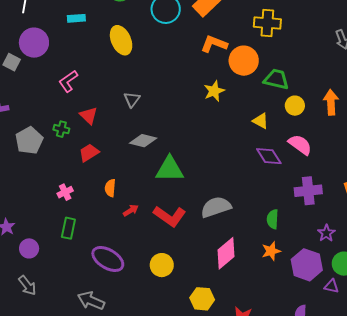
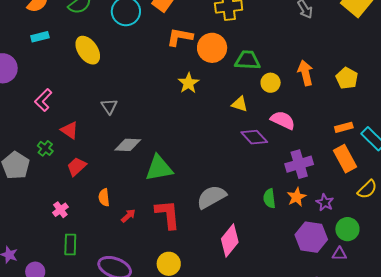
green cross: (61, 129) -> (45, 148), turned 35
red L-shape: (170, 216) -> (168, 214), turned -120
orange star: (271, 251) -> (297, 197), moved

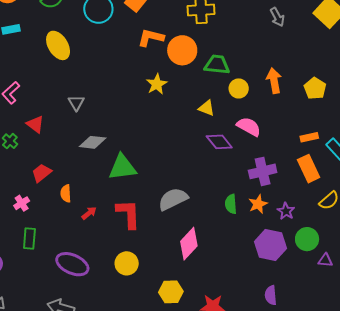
red trapezoid: (77, 167) -> (41, 173), moved
purple triangle: (339, 254) -> (325, 260), moved

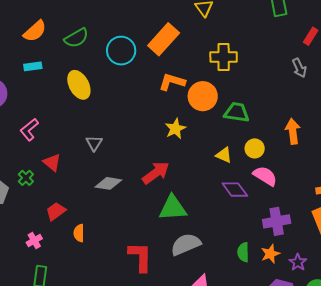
yellow circle: (239, 88) -> (255, 148), moved
green triangle: (122, 167) -> (173, 208), moved
red arrow: (89, 213) -> (156, 173), moved, size x1.8

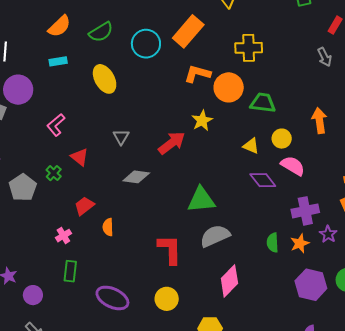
red arrow: (156, 173) -> (172, 143), moved
purple star: (298, 262) -> (328, 234), moved

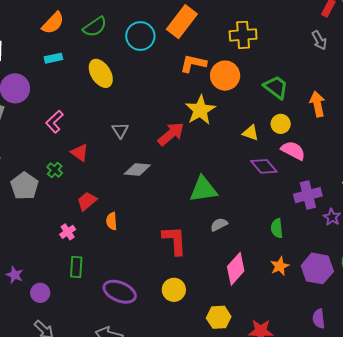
green trapezoid: (263, 103) -> (276, 87), moved, turned 32
yellow star: (202, 121) -> (200, 110), size x1.4
gray semicircle: (215, 236) -> (219, 225), size x0.6
orange star: (300, 243) -> (280, 266), moved

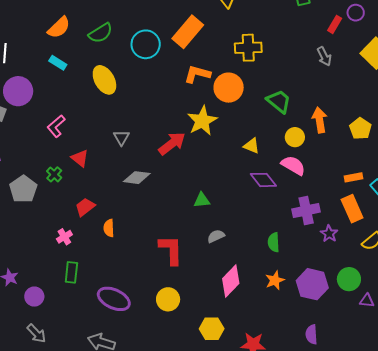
cyan rectangle: (53, 58) -> (58, 63), turned 42
yellow circle: (281, 124) -> (295, 137), moved
green triangle: (203, 189) -> (202, 200), size x0.6

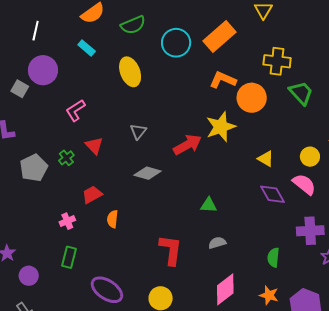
green trapezoid: (279, 101) -> (301, 93), moved
orange star: (275, 280) -> (269, 295), turned 30

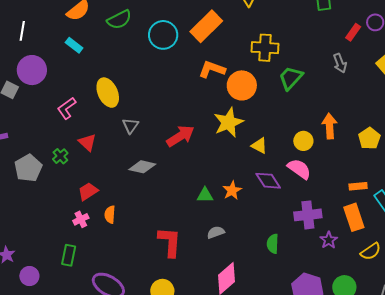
yellow ellipse: (130, 72) -> (108, 93), moved
green trapezoid: (301, 93) -> (291, 78), turned -92
yellow star: (221, 127) -> (229, 122), moved
pink cross: (67, 221) -> (81, 219), moved
orange star: (269, 295) -> (232, 190), moved, turned 30

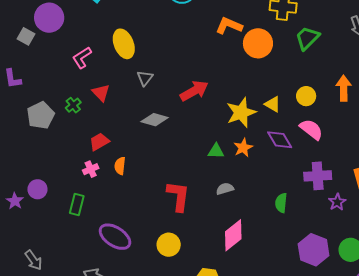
yellow star: (229, 122) -> (241, 112), moved
yellow circle: (303, 141) -> (306, 96), moved
purple circle: (29, 276) -> (37, 189), moved

